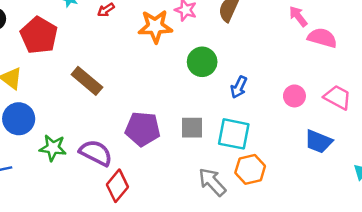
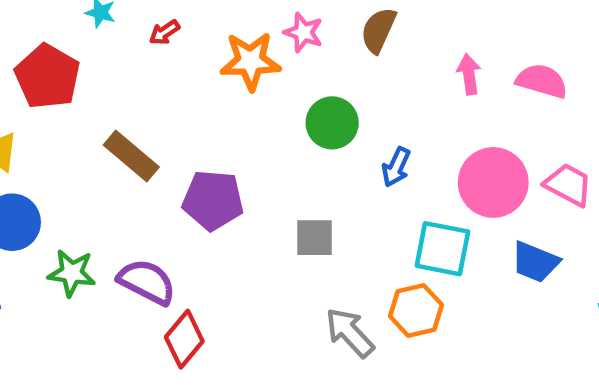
pink arrow: (298, 16) -> (469, 74), moved, turned 30
pink circle: (294, 96) -> (493, 182), size x1.8
purple pentagon: (143, 129) -> (213, 200), moved
cyan square: (234, 134) -> (442, 249), moved

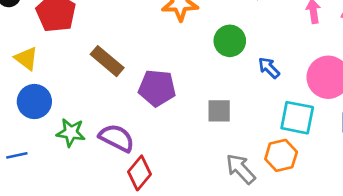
blue arrow: (396, 167) -> (269, 68), turned 110

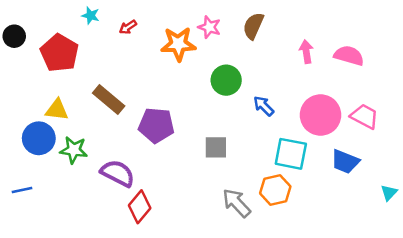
yellow triangle: (26, 58) -> (57, 110), moved, turned -30
green star: (71, 133) -> (74, 150), moved

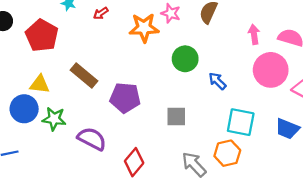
pink circle: (321, 115) -> (271, 70), moved
red diamond: (140, 207) -> (134, 162), moved

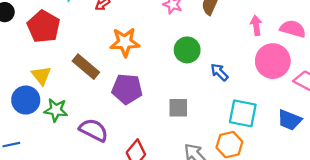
orange star: (144, 28) -> (125, 42), moved
yellow triangle: (40, 84) -> (41, 76), turned 45

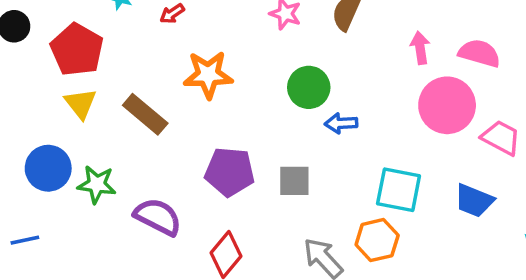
blue arrow: (219, 72) -> (341, 123), moved, turned -48
yellow triangle: (41, 76) -> (81, 104), moved
purple pentagon: (127, 89) -> (230, 172), moved

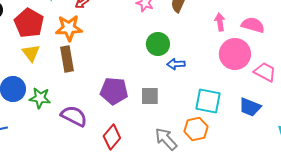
orange star: (208, 75) -> (69, 28), moved
brown rectangle: (145, 114) -> (67, 59), turned 40

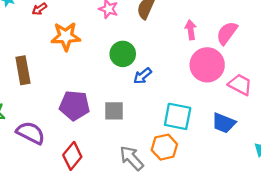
pink semicircle: (253, 25) -> (227, 33), turned -70
orange star: (69, 28) -> (66, 36), moved
blue arrow: (176, 64) -> (142, 76), turned -36

